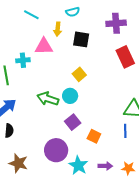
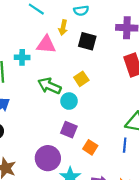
green arrow: (48, 99) -> (49, 86), moved
purple square: (73, 122) -> (69, 130), turned -35

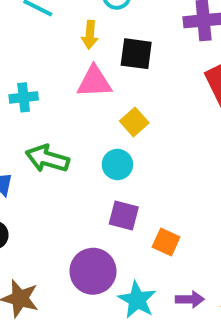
pink triangle: (46, 45) -> (94, 82), moved
green arrow: (49, 86) -> (47, 159), moved

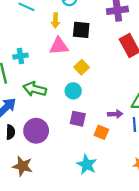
purple circle: (93, 271) -> (36, 131), moved
purple arrow: (190, 299) -> (115, 114), moved

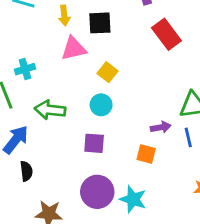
purple square: (78, 119) -> (94, 143), moved
purple circle: (36, 131) -> (97, 192), moved

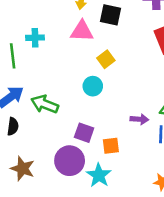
green arrow: (50, 110) -> (45, 104), moved
purple square: (94, 143) -> (84, 133), moved
orange square: (146, 154) -> (111, 146), moved, turned -36

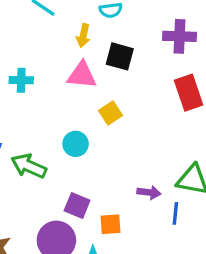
cyan circle: (93, 86) -> (76, 144), moved

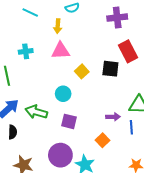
black square: (120, 56) -> (110, 69), moved
cyan cross: (21, 80) -> (26, 51), moved
purple square: (77, 206) -> (69, 121), moved
orange square: (111, 224) -> (103, 140), moved, turned -32

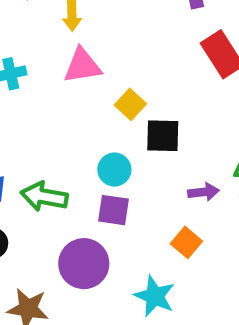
black square: (110, 69) -> (163, 136), moved
cyan circle: (63, 94) -> (114, 170), moved
purple circle: (60, 155) -> (84, 264), moved

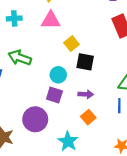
purple arrow: (204, 192) -> (86, 94), moved
green arrow: (44, 197) -> (20, 58), moved

